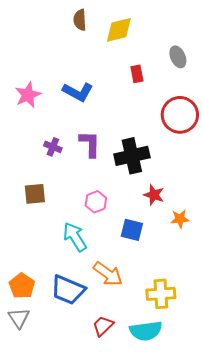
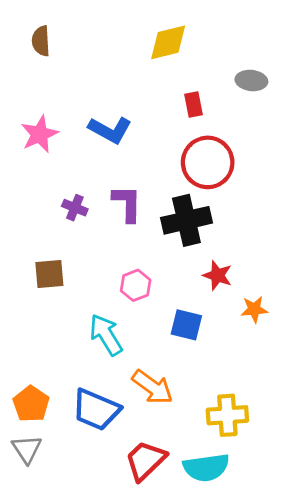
brown semicircle: (80, 20) -> (41, 41), moved
gray ellipse: (178, 57) -> (251, 81), turned -60
red circle: (180, 115) -> (208, 162), moved
red trapezoid: (103, 326) -> (145, 460), size x1.4

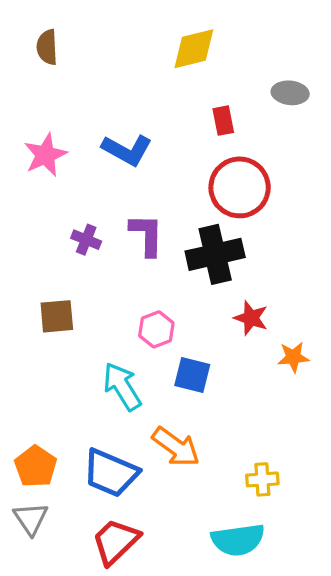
blue square: (186, 325) -> (192, 375), moved
yellow cross: (227, 415) -> (262, 479), size x0.7
red trapezoid: (145, 460) -> (116, 541), moved

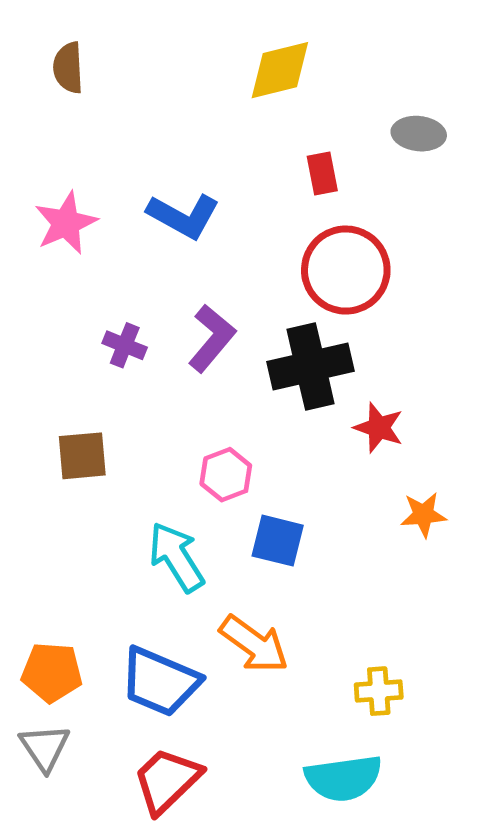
purple L-shape: (147, 235) -> (212, 338), turned 39
red star: (251, 318) -> (379, 428), moved
orange pentagon: (36, 466) -> (52, 672), turned -30

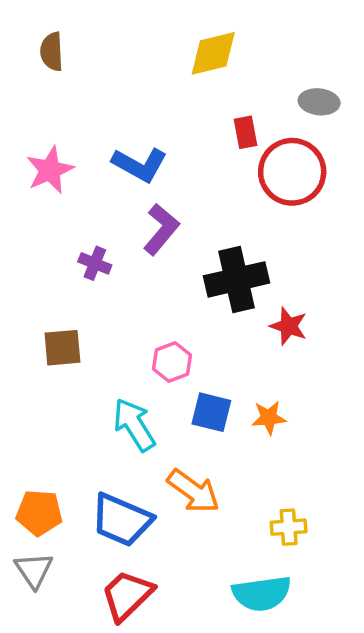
red circle: (346, 270) -> (292, 172), moved
purple L-shape: (212, 338) -> (161, 229), moved
orange star: (423, 515) -> (269, 418), moved

